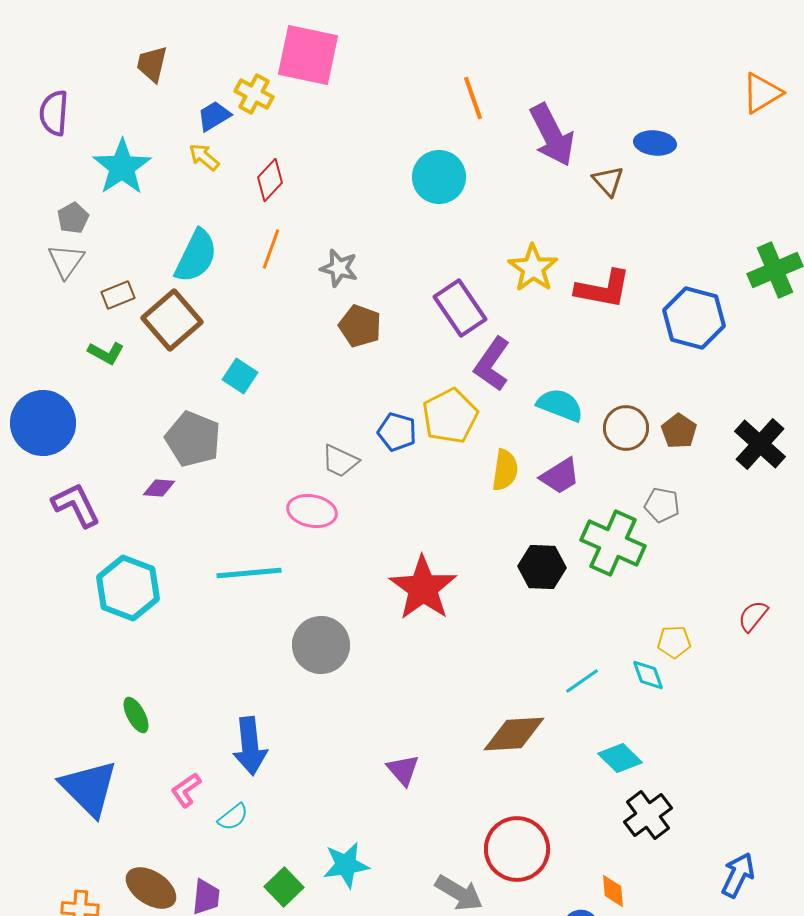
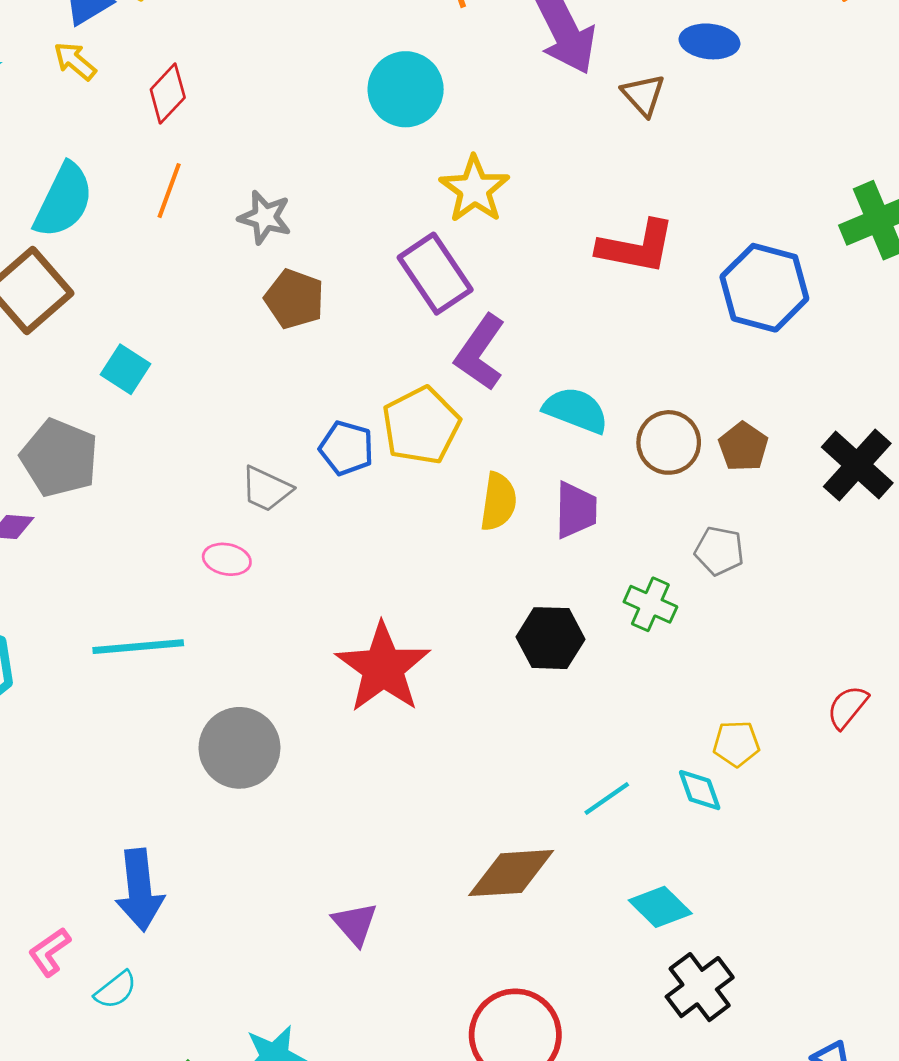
yellow star: (533, 268) -> (474, 189), moved
purple trapezoid: (560, 476) -> (576, 510), turned -57
pink ellipse: (312, 511) -> (227, 559), size x0.7
green cross: (613, 543) -> (650, 604), size x0.6

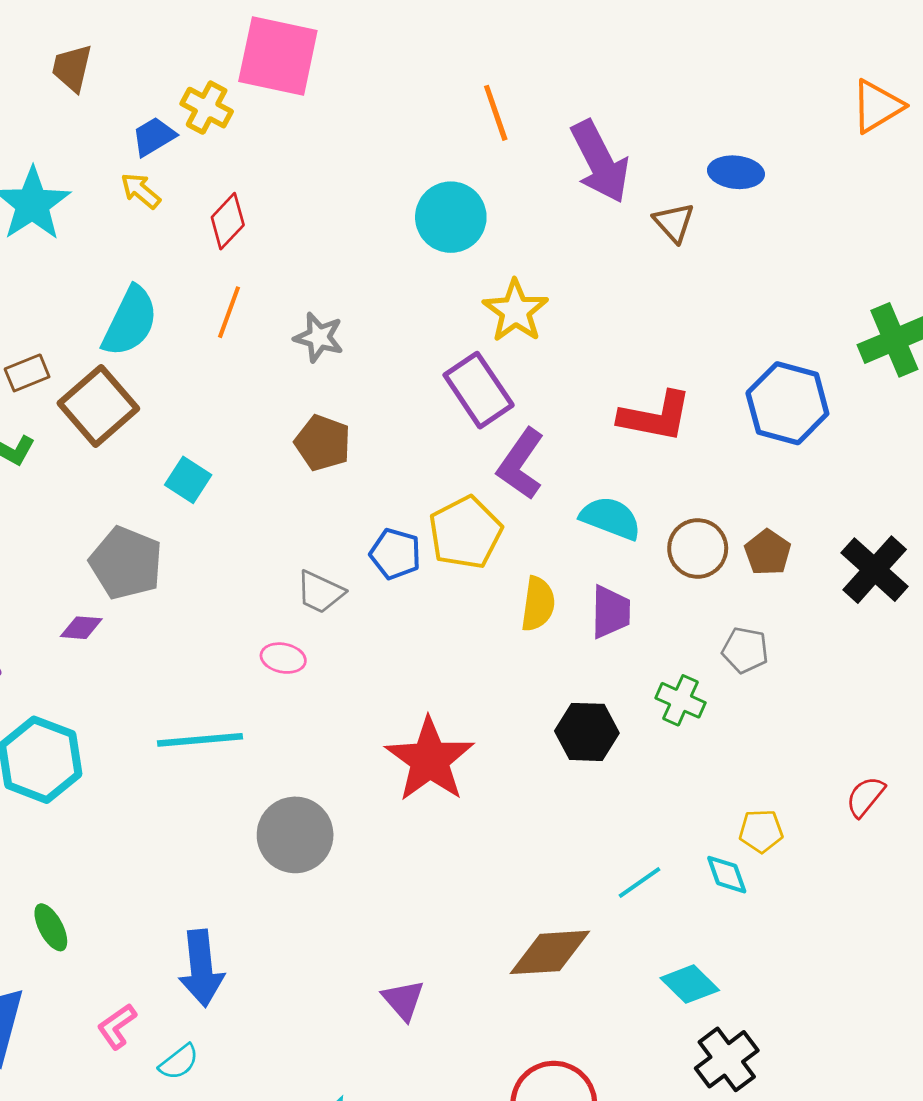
red L-shape: (636, 247) -> (655, 416), moved
brown pentagon: (294, 299) -> (323, 443), moved

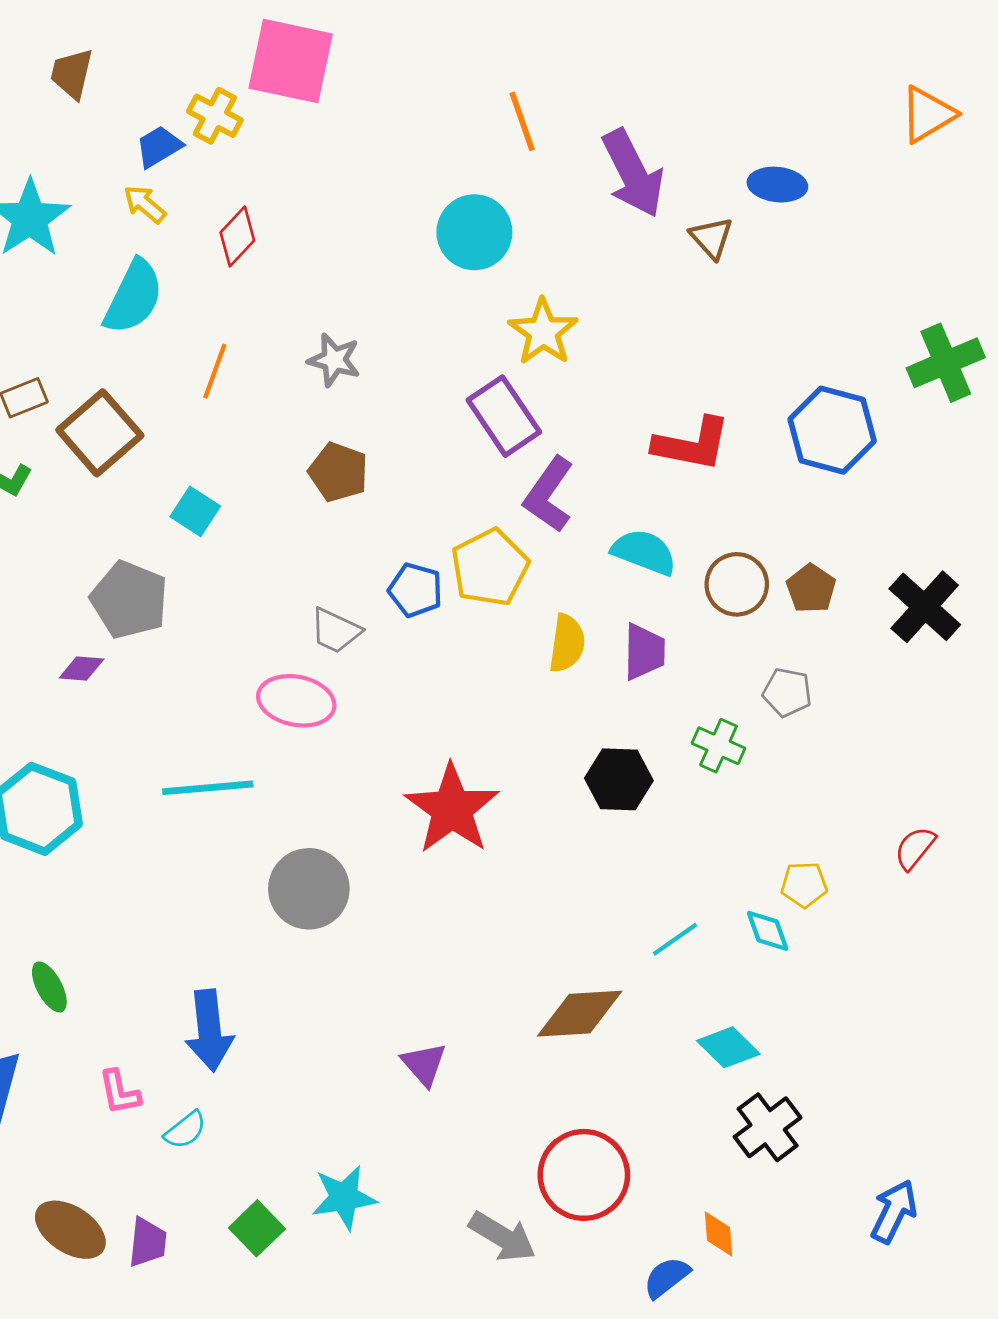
orange line: (229, 312) -> (215, 371), moved
cyan semicircle: (130, 321) -> (134, 297), moved
pink ellipse: (283, 658) -> (296, 701), size x1.6
pink L-shape: (117, 1026) -> (119, 1092), turned -66

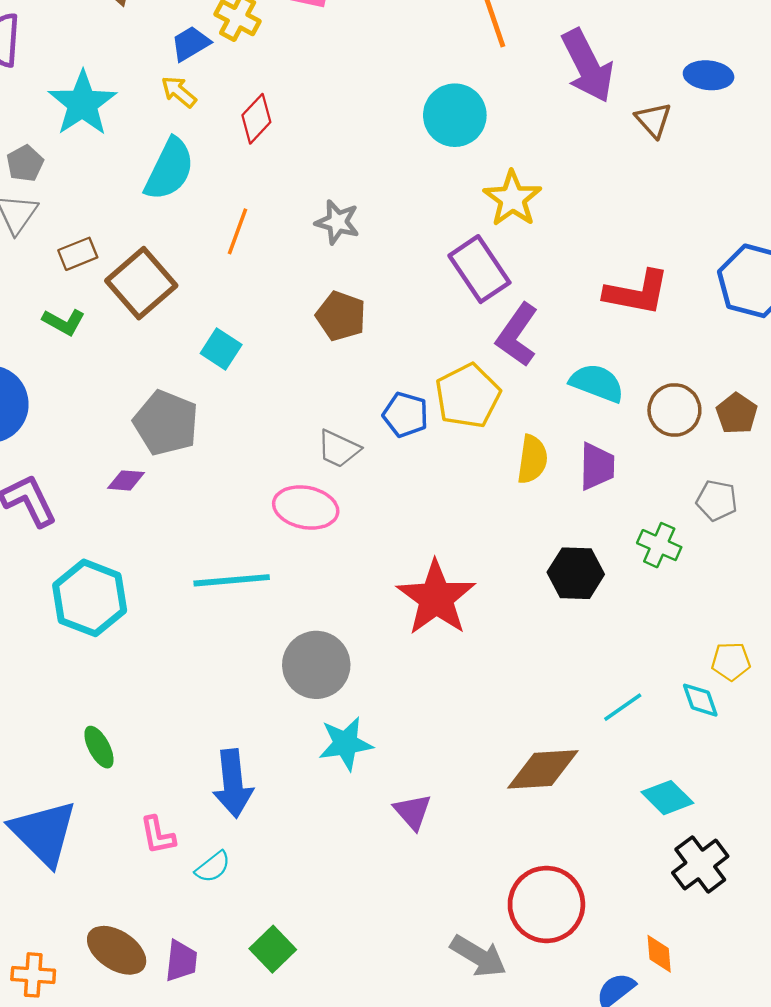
cyan star: (344, 1197) -> (346, 744), moved

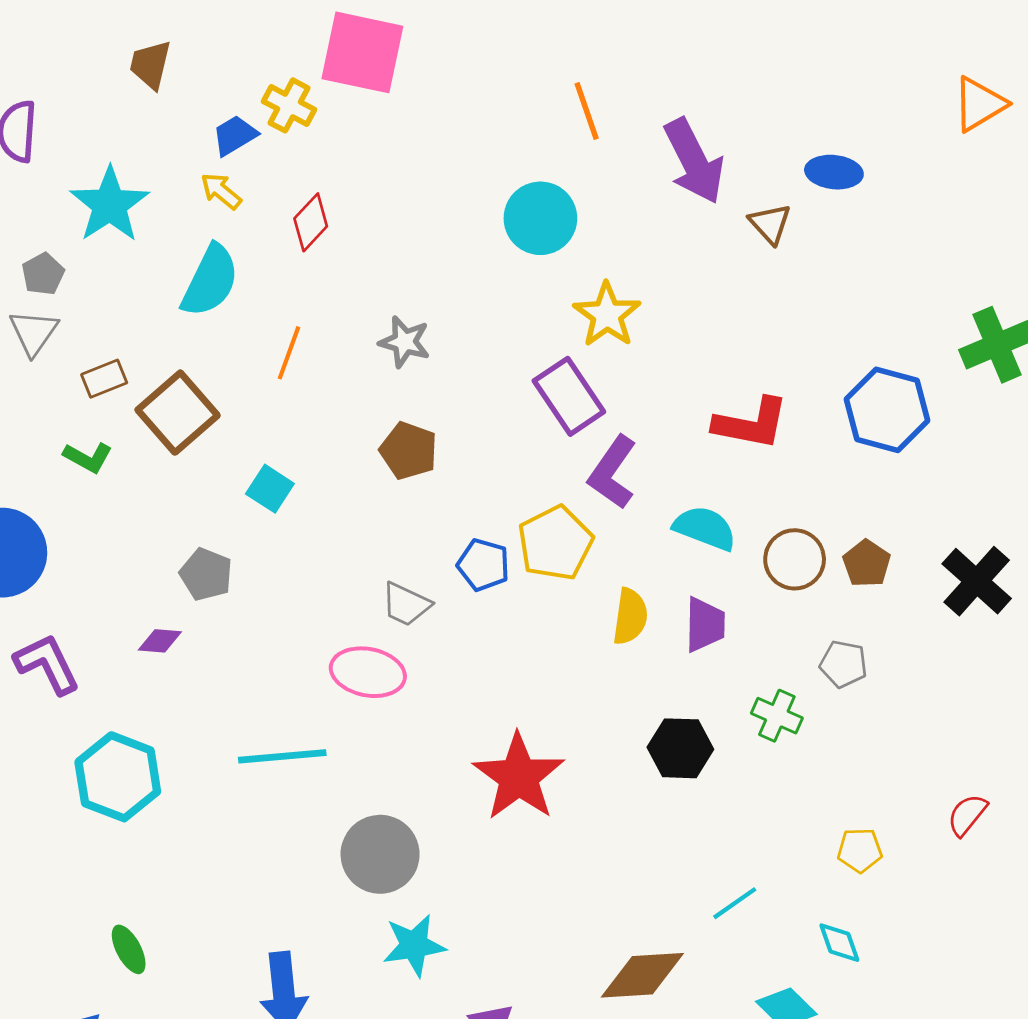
gray pentagon: (166, 423) -> (206, 574), size x0.7
cyan diamond: (700, 700) -> (839, 943), moved

